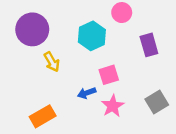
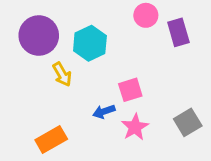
cyan hexagon: (92, 36) -> (90, 43), moved
purple rectangle: (149, 45) -> (178, 32), moved

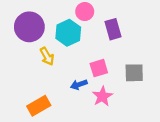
pink circle: (146, 15) -> (85, 12), moved
purple rectangle: (178, 32) -> (113, 29), moved
gray square: (188, 122) -> (134, 73), moved, turned 30

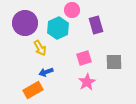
blue arrow: (79, 85) -> (46, 72), moved

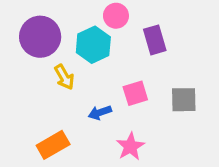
blue arrow: (46, 72) -> (100, 113), moved
pink star: (87, 82) -> (130, 146), moved

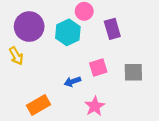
yellow arrow: (64, 77) -> (16, 56), moved

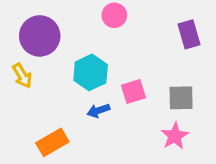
purple rectangle: (112, 29) -> (189, 34), moved
cyan hexagon: (68, 32) -> (91, 72), moved
pink star: (95, 106) -> (175, 136), moved

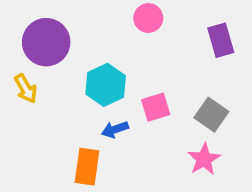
pink circle: (114, 15) -> (148, 18), moved
gray square: (181, 98) -> (211, 115), turned 36
orange rectangle: (52, 142) -> (87, 167), moved, turned -52

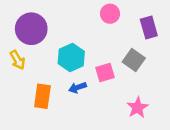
pink circle: (148, 18) -> (110, 14), moved
gray square: (211, 115) -> (134, 60), moved
orange rectangle: (87, 167) -> (42, 96), moved

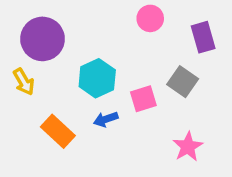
orange rectangle: (42, 96) -> (58, 131), turned -55

